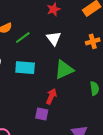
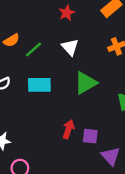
red arrow: (51, 96) -> (68, 129), moved
purple square: (42, 114) -> (90, 136), moved

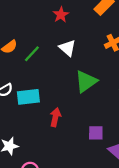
cyan rectangle: (39, 85) -> (28, 97), moved
red arrow: (68, 129) -> (55, 117), moved

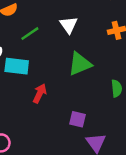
green line: (32, 54) -> (30, 34), moved

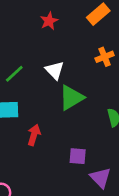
white triangle: (69, 25) -> (55, 70), moved

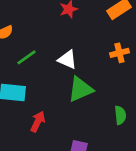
white triangle: (55, 70) -> (67, 59), turned -30

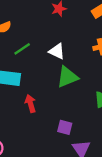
red arrow: (38, 122) -> (30, 103), turned -42

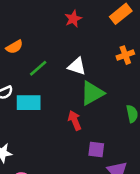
red arrow: (30, 103) -> (75, 120), moved

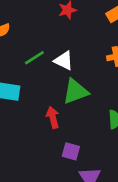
green line: (38, 68) -> (34, 58), moved

